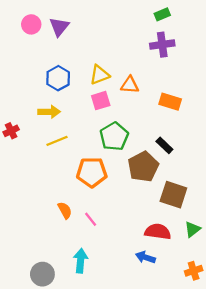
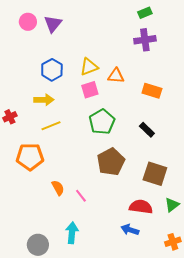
brown pentagon: (143, 167) -> (111, 162), moved
orange pentagon: (92, 172) -> (30, 157), moved

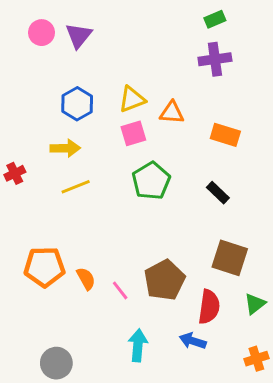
orange pentagon: (30, 157) -> (44, 267), moved
brown pentagon: (111, 162) -> (165, 280), moved
red semicircle: (141, 207) -> (209, 307), turned 90
cyan arrow: (72, 233) -> (138, 345), moved

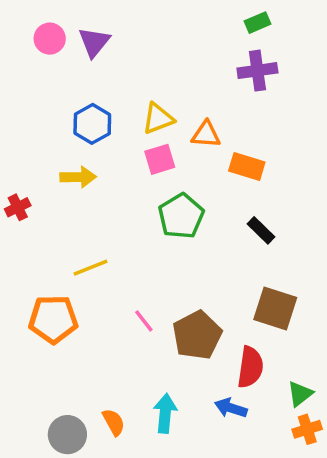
orange rectangle: (225, 135) -> (247, 166), moved
yellow line: (76, 187) -> (91, 268), moved
orange semicircle: (86, 279) -> (114, 422), moved
pink line: (120, 290) -> (144, 321), moved
green triangle: (255, 304) -> (300, 394), moved

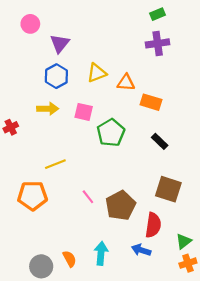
purple triangle: (94, 42) -> (60, 43), moved
pink square: (160, 159) -> (84, 112), moved, turned 30

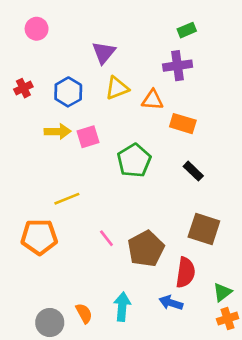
green rectangle: (158, 14) -> (187, 30), moved
purple triangle: (60, 43) -> (104, 52), moved
purple cross: (158, 43) -> (178, 66), moved
pink square: (84, 112) -> (88, 137), moved, turned -30
red cross: (11, 127) -> (23, 88), moved

